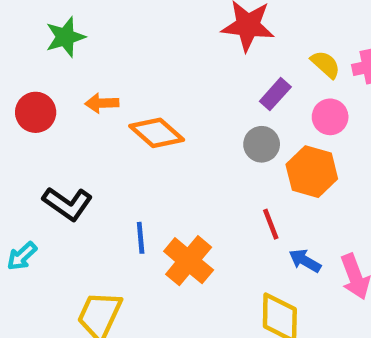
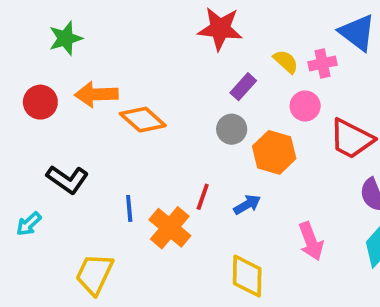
orange arrow: (102, 103) -> (96, 94), size x1.5
pink circle: (330, 117) -> (305, 106), moved
red line: (271, 224) -> (203, 197), moved, turned 40
blue arrow: (305, 261) -> (247, 205), moved, turned 120

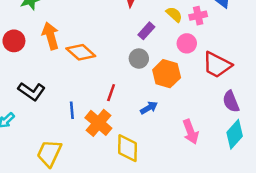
orange arrow: (96, 94) -> (51, 36), turned 76
red line: (203, 197) -> (111, 93), moved
yellow diamond: (247, 276) -> (127, 148), moved

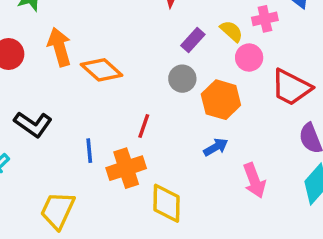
yellow semicircle: (174, 14) -> (232, 31), moved
blue arrow: (149, 108) -> (216, 147), moved
orange cross: (98, 123) -> (126, 168), turned 32

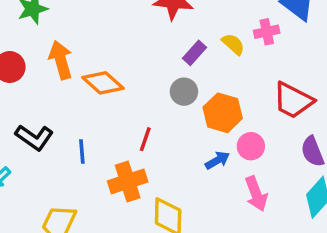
pink circle: (249, 58) -> (251, 146), moved
blue line: (89, 151) -> (82, 151), moved

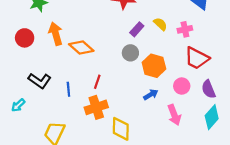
pink cross: (267, 32) -> (185, 29), moved
red line: (145, 139) -> (97, 82), moved
pink circle: (251, 146) -> (182, 86), moved

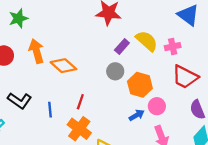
yellow semicircle: (160, 24) -> (147, 41), size x1.5
pink circle: (182, 86) -> (157, 106), moved
orange cross: (96, 107) -> (79, 129), turned -35

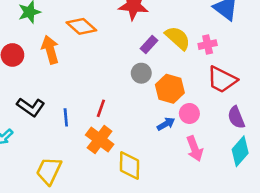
orange diamond: (63, 66) -> (81, 26), moved

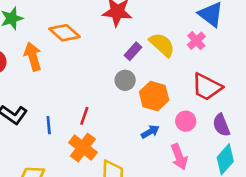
pink cross: (208, 45) -> (196, 41), moved, turned -30
pink circle: (189, 113) -> (186, 121), moved

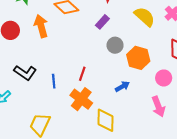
purple rectangle: (133, 51) -> (102, 22), moved
blue arrow: (150, 132) -> (122, 86), moved

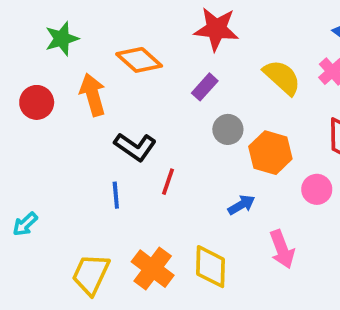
black L-shape: (25, 73) -> (135, 147), moved
orange cross: (81, 99) -> (153, 269), moved
pink arrow: (158, 107) -> (282, 249), moved

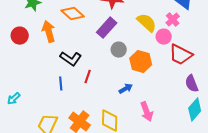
purple rectangle: (205, 87) -> (107, 28), size x1.5
pink circle: (317, 189) -> (164, 37), moved

